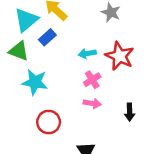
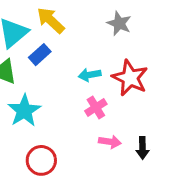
cyan star: (35, 82) -> (24, 111), turned 30
pink arrow: (92, 103) -> (110, 142), moved

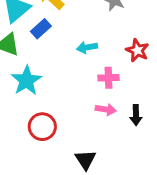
red star: (130, 78) -> (137, 50), moved, size x0.7
pink cross: (96, 107) -> (109, 78), moved, turned 30

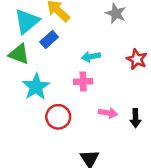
pink cross: (109, 78) -> (83, 81), moved
red circle: (42, 127) -> (58, 117), moved

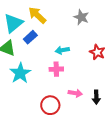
red circle: (58, 117) -> (50, 105), moved

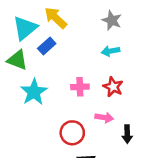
cyan arrow: (62, 50) -> (111, 51), moved
red star: (97, 52) -> (113, 87), moved
black arrow: (96, 97) -> (127, 134), moved

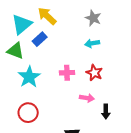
red circle: (72, 133) -> (28, 113), moved

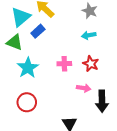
black arrow: (106, 112) -> (102, 101), size x1.5

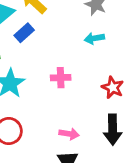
red star: (91, 64) -> (113, 87), moved
pink arrow: (84, 88) -> (69, 134), moved

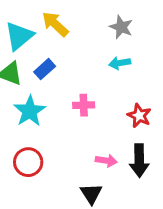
blue rectangle: (24, 33) -> (45, 69), moved
pink arrow: (69, 134) -> (106, 161), moved

